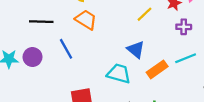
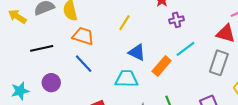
yellow line: (145, 14) -> (125, 23), moved
blue line: (66, 49) -> (84, 64), moved
purple circle: (33, 57) -> (51, 83), moved

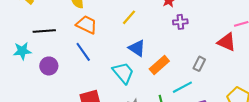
cyan line: (186, 49) -> (182, 87), moved
gray rectangle: (219, 63) -> (199, 64), moved, size x0.6
cyan trapezoid: (127, 79) -> (123, 73), turned 40
cyan star: (20, 91) -> (22, 51), moved

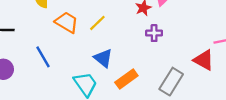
orange trapezoid: (87, 25) -> (67, 22), moved
gray rectangle: (199, 64) -> (171, 82), size x1.6

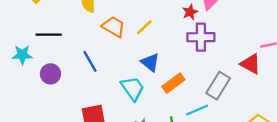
purple cross: (154, 33) -> (201, 37), size x1.6

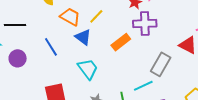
blue triangle: (150, 62) -> (83, 37), moved
orange rectangle: (173, 83) -> (121, 42), moved

